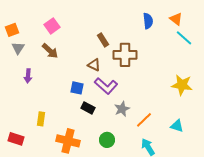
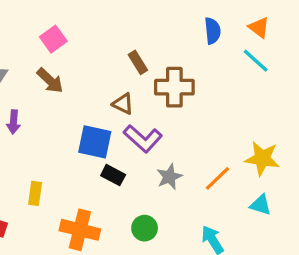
cyan line: (184, 38) -> (256, 61), moved
yellow star: (182, 85) -> (262, 158), moved
blue square: (77, 88) -> (95, 142), size x1.5
orange line: (144, 120) -> (217, 178), moved

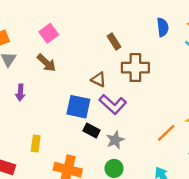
brown rectangle: (138, 62) -> (114, 42), moved
gray star: (169, 177) -> (115, 140), moved

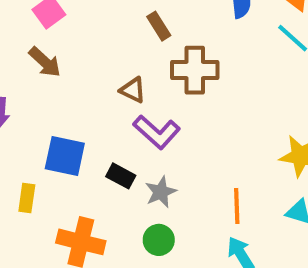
blue square: (78, 107) -> (65, 156), moved
orange line: (166, 133) -> (237, 206), moved, turned -48

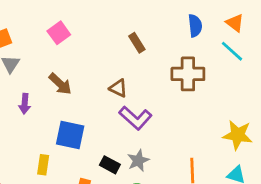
brown arrow: (45, 62) -> (60, 84), moved
brown cross: (195, 70) -> (188, 74), moved
black rectangle: (121, 176) -> (110, 165), moved

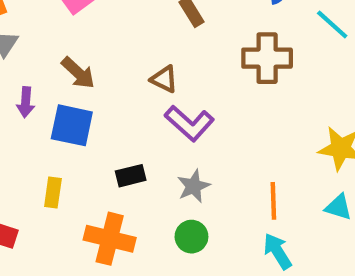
blue square: (70, 135) -> (72, 125), moved
black rectangle: (110, 165) -> (131, 176), moved, turned -42

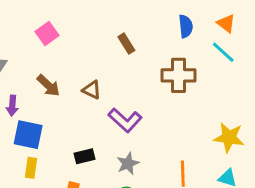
brown triangle: (164, 79) -> (92, 90), moved
blue square: (72, 125) -> (28, 135), moved

